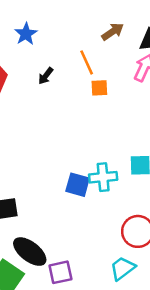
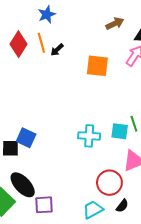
orange line: (87, 62) -> (41, 43), moved
orange square: (99, 88) -> (97, 66), size x1.6
blue square: (78, 185) -> (26, 138), moved

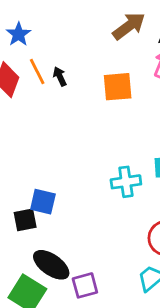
blue star: (47, 14) -> (19, 34), moved
brown arrow: (115, 23) -> (129, 26), size x1.4
black arrow: (57, 50) -> (60, 76), turned 120

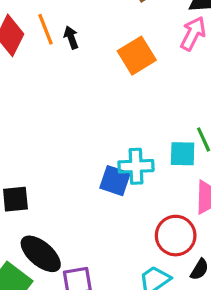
orange square: (118, 87) -> (137, 56), turned -32
blue square: (43, 202) -> (115, 181), moved

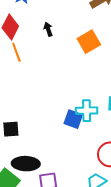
orange line: (45, 29) -> (16, 52), moved
black ellipse: (41, 254) -> (26, 164), turned -40

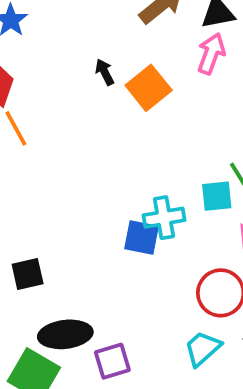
black arrow: (48, 29) -> (105, 72), moved

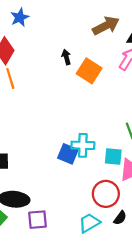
orange square: (149, 88) -> (89, 71), turned -30
cyan square: (217, 196) -> (113, 157), moved

